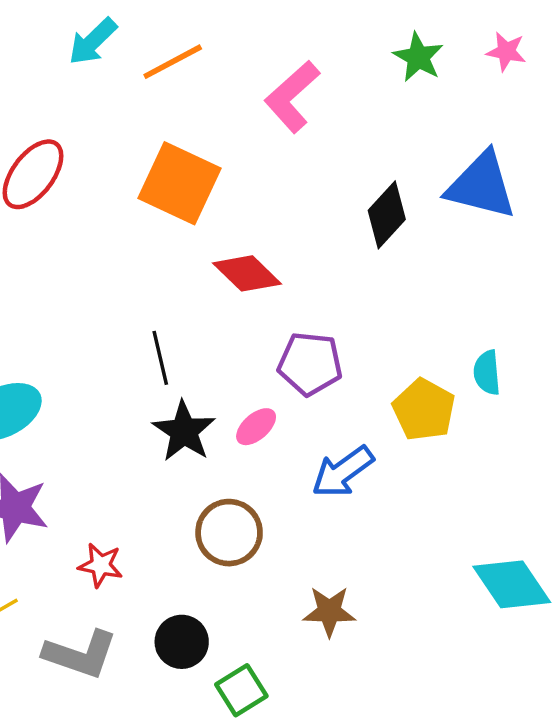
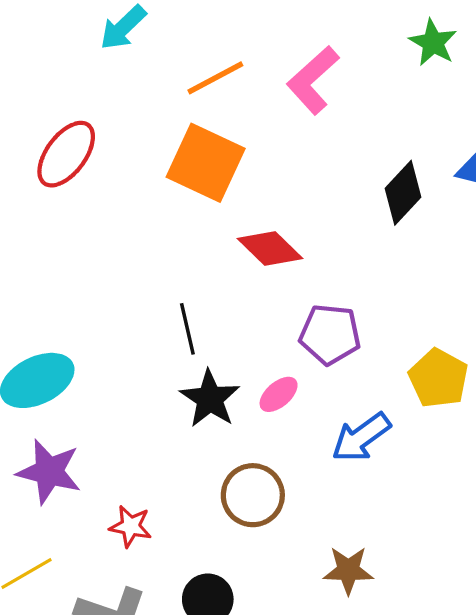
orange line: (173, 62) -> (215, 78), moved

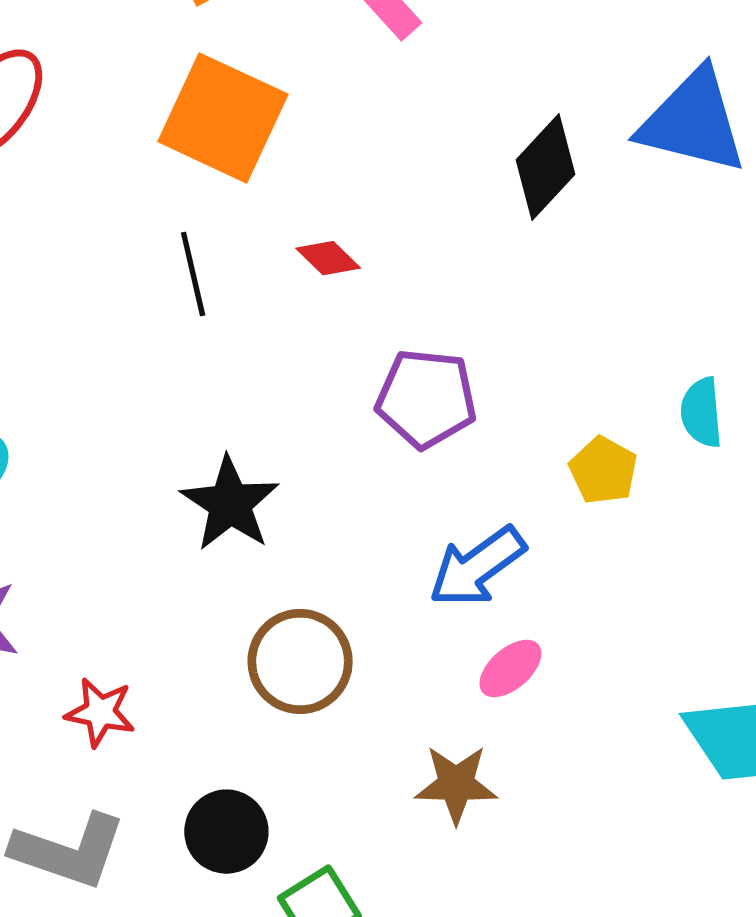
red diamond: (270, 249) -> (328, 258), size x0.6
black line: (187, 329) -> (193, 274), moved
yellow pentagon: (438, 378) -> (603, 470), size x0.7
pink ellipse: (279, 394) -> (510, 668), moved

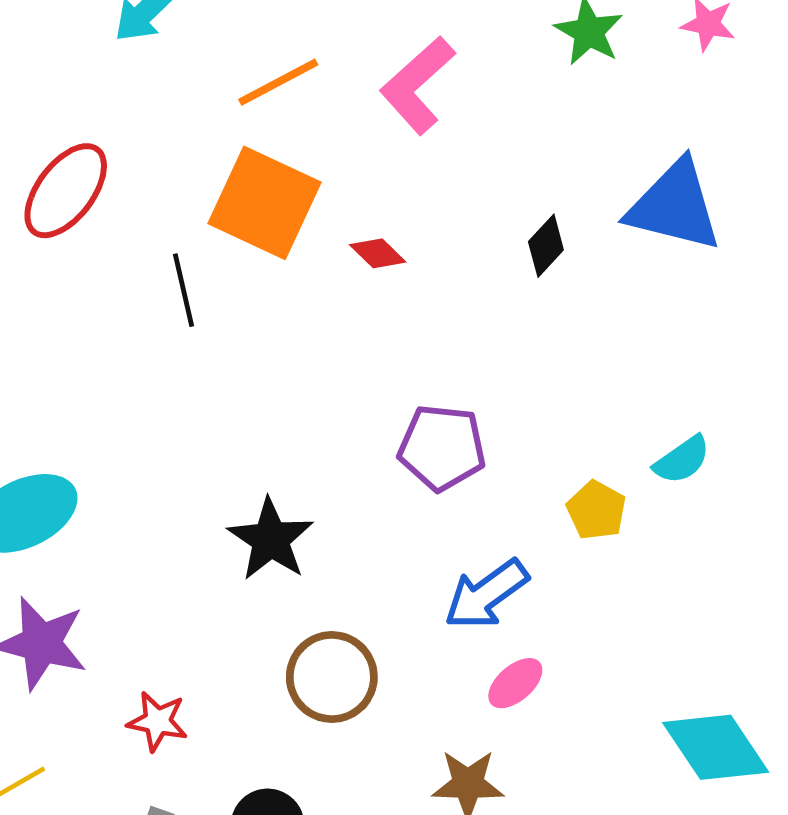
black diamond: (546, 167) -> (546, 246), size x0.7
red diamond: (328, 258) -> (378, 253), moved
black line: (193, 274) -> (183, 290), moved
cyan semicircle: (702, 413) -> (682, 460), turned -120

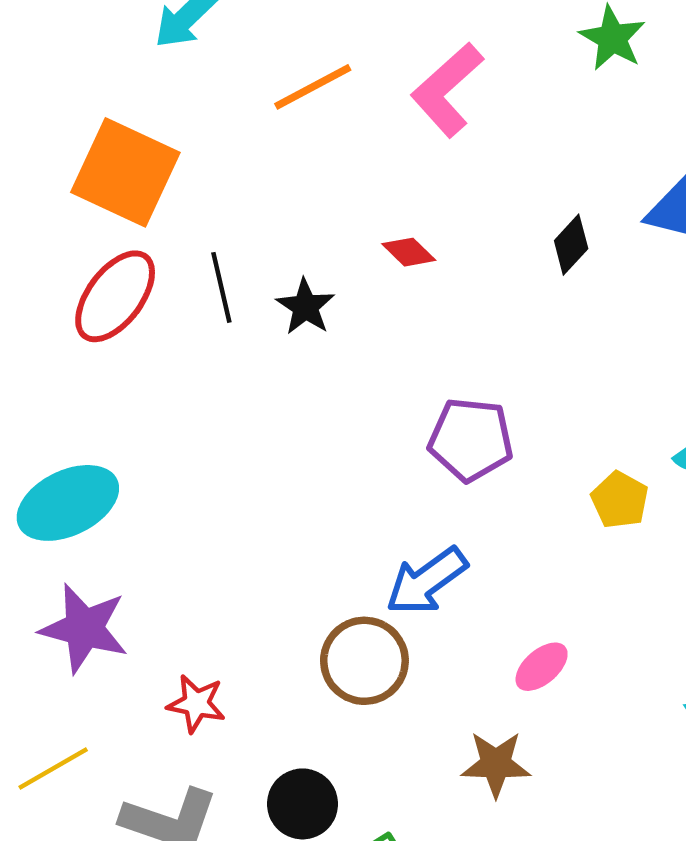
red ellipse: (66, 191) -> (115, 296), moved
orange square: (265, 203) -> (125, 172), moved
black star: (271, 539) -> (305, 307), moved, size x0.7
blue arrow: (486, 594) -> (426, 581), moved

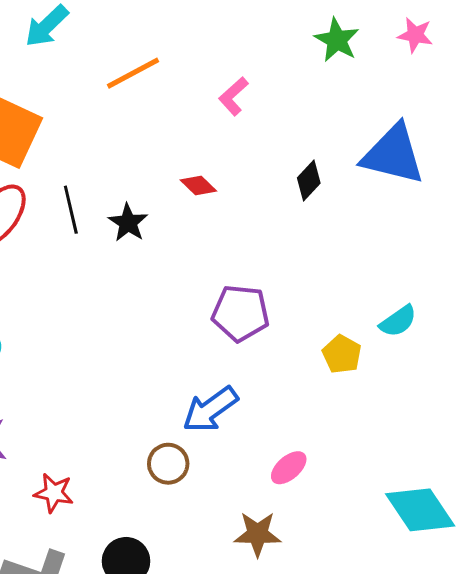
pink L-shape: (447, 90) -> (233, 96), moved, size x0.6
brown circle: (364, 661) -> (168, 464), size x0.7

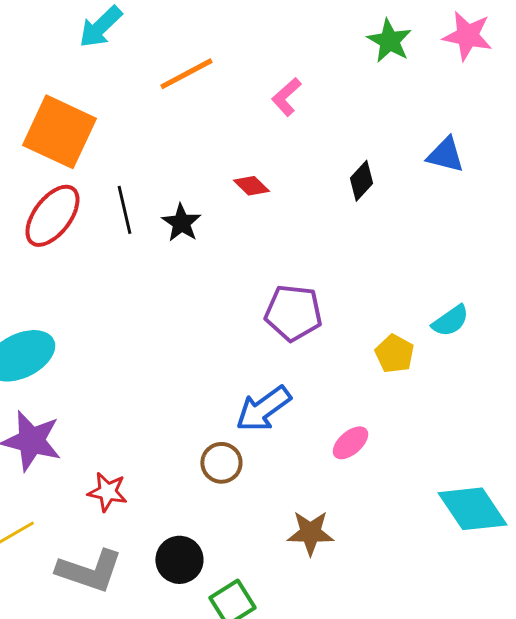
pink star: (415, 35) -> (467, 36), size x1.4
blue triangle: (393, 154) -> (445, 155), size x0.6
pink ellipse: (289, 468) -> (350, 443), moved

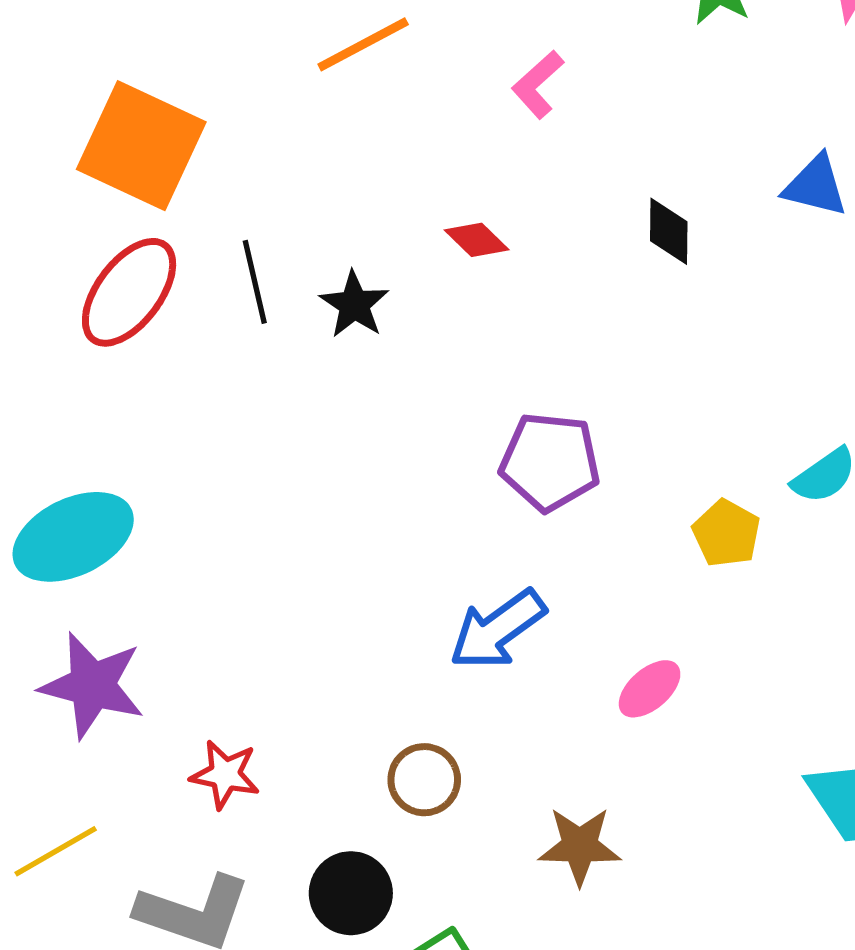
black diamond: (361, 181) -> (669, 231), turned -42
brown circle: (221, 463) -> (424, 780), moved

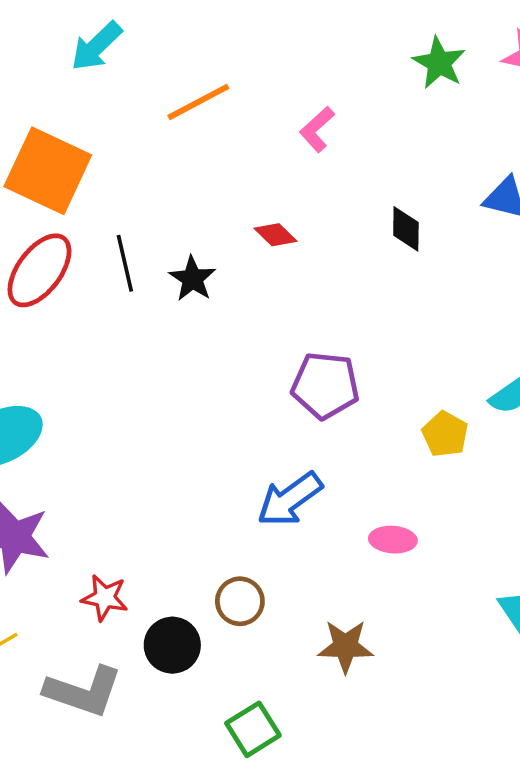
pink ellipse: (650, 689) -> (393, 540), turned 45
black circle: (351, 893) -> (172, 645), moved

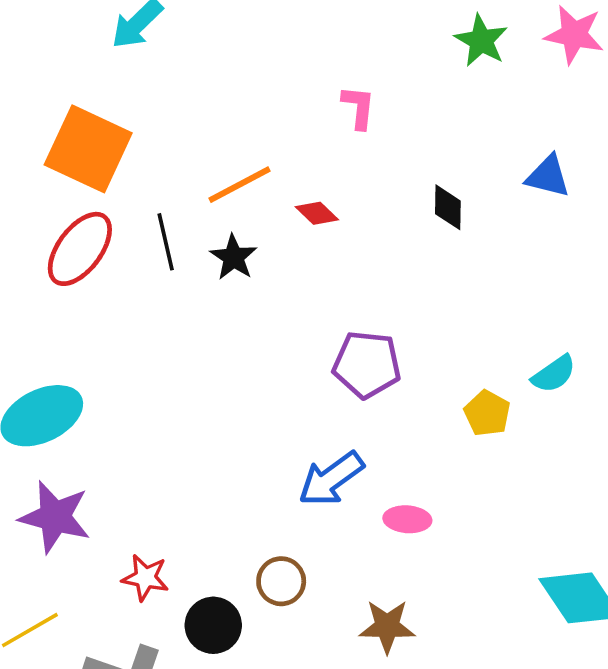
orange line: (198, 102) -> (239, 185), moved
pink L-shape: (317, 129) -> (359, 107), turned 138
pink ellipse: (393, 540) -> (407, 519), moved

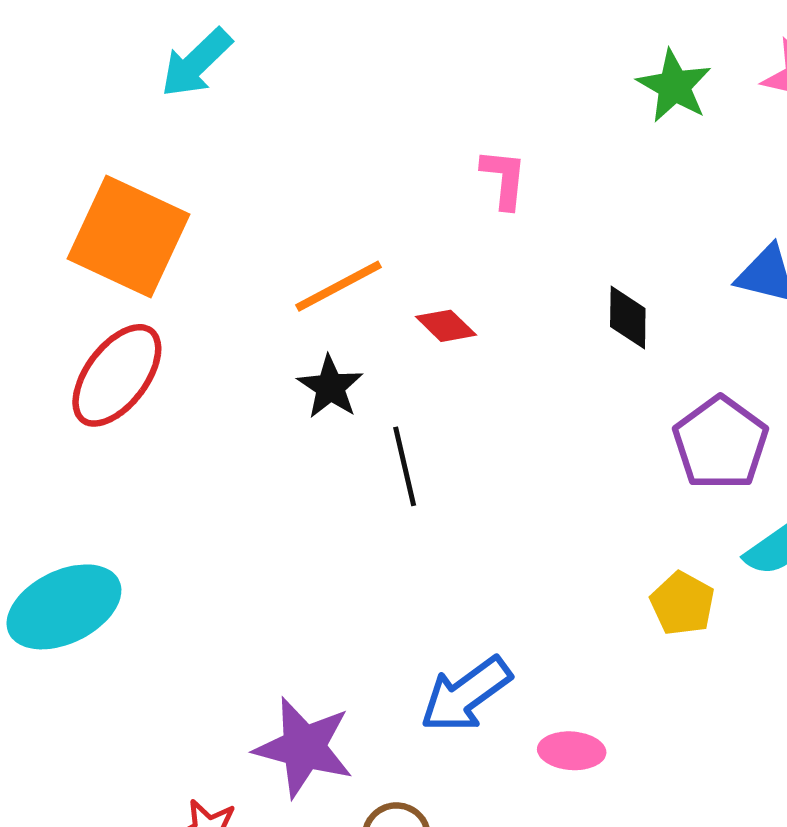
black line: (166, 242) -> (405, 466), moved
purple pentagon: (367, 364) -> (720, 443), moved, turned 30
purple star: (55, 517) -> (304, 747), moved

